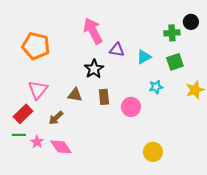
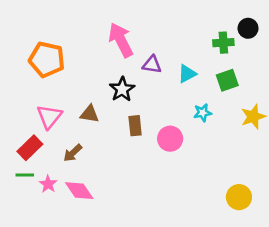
brown triangle: (75, 95) -> (90, 114), moved
yellow circle: (153, 152) -> (239, 197), moved

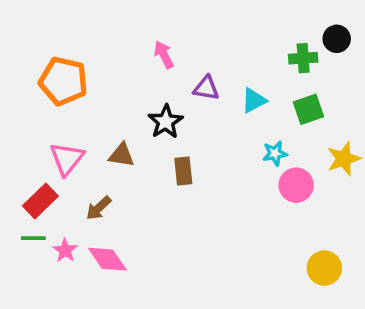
pink arrow: (121, 40) -> (164, 55), size x0.6
pink circle: (170, 139) -> (296, 185), moved

